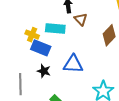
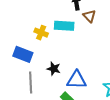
blue rectangle: (41, 48) -> (23, 54), moved
blue triangle: (73, 64) -> (77, 80), moved

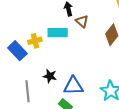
yellow cross: (41, 33) -> (35, 41), turned -32
blue rectangle: (23, 54) -> (17, 51), moved, turned 30

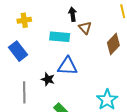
yellow cross: (35, 41) -> (24, 20), moved
blue triangle: (73, 86) -> (67, 66), moved

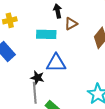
brown triangle: (85, 28) -> (71, 24), turned 48
gray line: (24, 92) -> (35, 93), moved

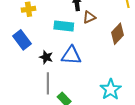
black star: (37, 78) -> (46, 57), moved

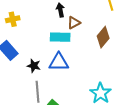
cyan rectangle: (64, 26) -> (60, 37), moved

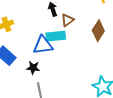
blue triangle: (59, 62) -> (43, 45), moved

